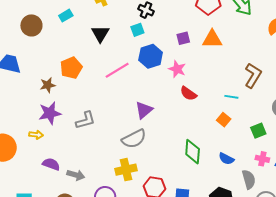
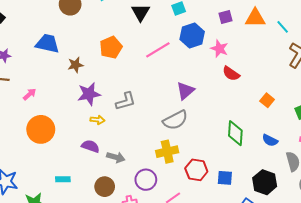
brown star: (48, 85) -> (75, 65), moved
cyan line: (231, 97) -> (283, 27), moved, turned 40
yellow arrow: (36, 135) -> (97, 120), moved

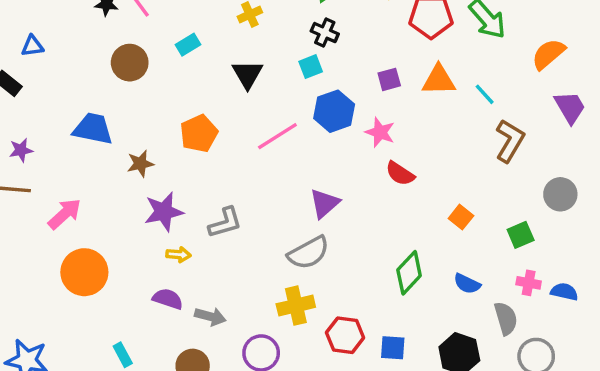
pink arrow: (30, 94) -> (65, 214), size x1.5
green diamond: (235, 133) -> (409, 273), turned 40
cyan rectangle: (63, 179) -> (123, 355), turned 64

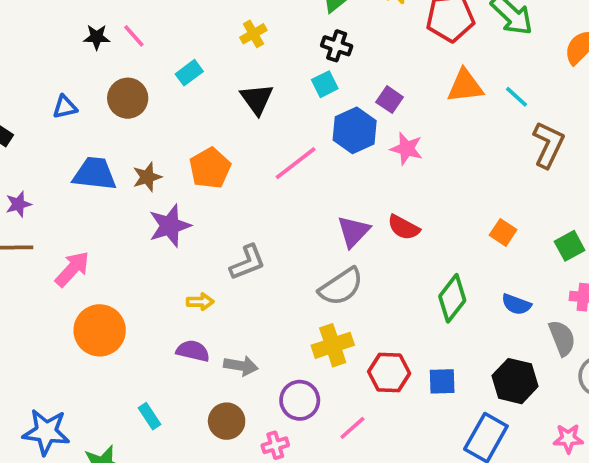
blue triangle: (32, 46) -> (65, 107), moved
purple square: (389, 79) -> (390, 100), moved, turned -35
brown star: (140, 164) -> (147, 177), moved
red semicircle: (400, 174) -> (404, 227), moved
purple star: (164, 212) -> (170, 226), moved

